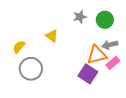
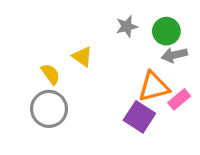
gray arrow: (110, 45) -> (174, 55), moved
yellow semicircle: (19, 47) -> (51, 74), moved, turned 104

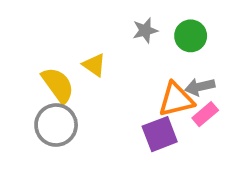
gray arrow: (174, 55) -> (200, 87), moved
yellow semicircle: (51, 74) -> (58, 85), size x1.5
purple square: (139, 117) -> (160, 134), turned 36

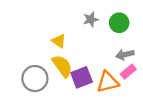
yellow semicircle: (58, 85) -> (62, 66), moved
orange triangle: (176, 100) -> (108, 82), moved
purple square: (160, 134) -> (82, 77), moved

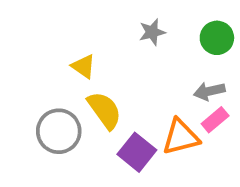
green circle: (119, 23) -> (217, 38), moved
yellow triangle: (59, 41) -> (84, 66), moved
purple square: (82, 77) -> (137, 152), moved, turned -30

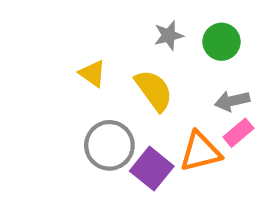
green circle: (217, 38) -> (221, 42), moved
yellow semicircle: (104, 110) -> (154, 90), moved
gray circle: (59, 131) -> (109, 145), moved

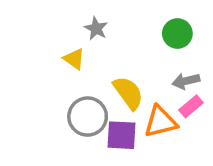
gray star: (169, 35) -> (96, 28), moved, turned -30
yellow semicircle: (154, 90) -> (128, 93), moved
purple square: (152, 169) -> (121, 135), turned -36

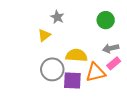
yellow triangle: (74, 59) -> (44, 35), turned 48
yellow semicircle: (128, 93) -> (76, 55), turned -50

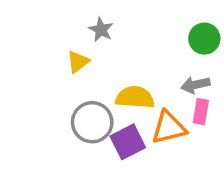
green circle: (106, 20) -> (204, 39), moved
pink rectangle: (114, 63) -> (201, 112), turned -40
purple square: (72, 81) -> (128, 142), turned -30

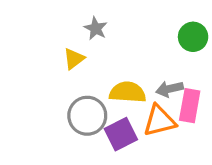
gray arrow: (195, 85) -> (170, 89), moved
pink rectangle: (201, 112) -> (190, 106), size x1.4

